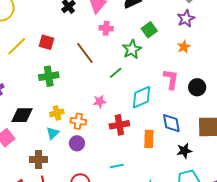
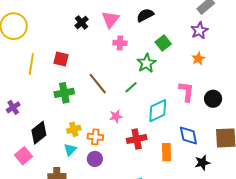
yellow line: (17, 46) -> (31, 64), turned -35
brown line: (85, 53) -> (98, 84), moved
black diamond: (22, 115) -> (39, 133), turned -35

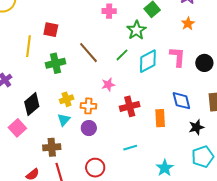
yellow line: (31, 64) -> (28, 46), moved
cyan diamond: (158, 111) -> (148, 61), moved

